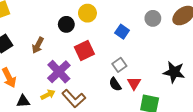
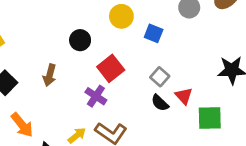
yellow circle: (87, 13) -> (121, 16), moved
purple cross: (59, 72) -> (96, 96), moved, size x0.7

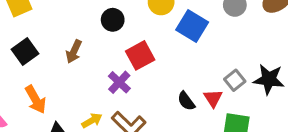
blue square: (154, 33) -> (192, 26), size x1.5
gray square: (160, 77) -> (235, 80), moved

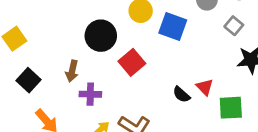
black circle: (113, 20) -> (101, 36), size x1.5
gray square: (235, 80) -> (234, 26), moved
purple cross: (119, 82) -> (90, 94), moved, turned -30

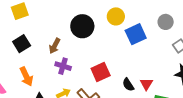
blue square: (173, 26) -> (136, 34), turned 30
red square: (132, 62) -> (101, 72), moved

